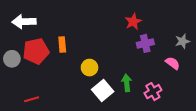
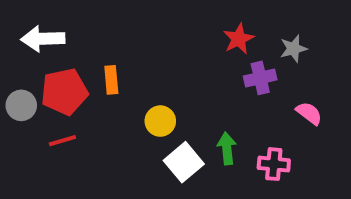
gray star: (182, 41) -> (293, 49), moved
pink cross: (153, 92) -> (274, 164), turned 35
red line: (32, 99) -> (62, 141), moved

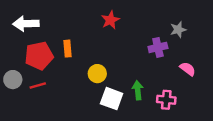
red star: (239, 39) -> (110, 20), moved
gray circle: (21, 105) -> (13, 80), moved
white square: (184, 162) -> (112, 99), turned -30

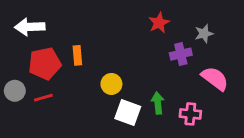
red star: (110, 20) -> (159, 23), moved
pink semicircle: (188, 69) -> (215, 79), size x1.5

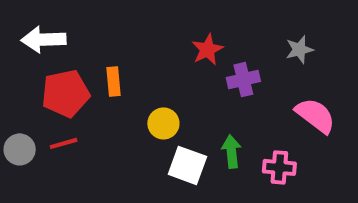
red star: (159, 23) -> (207, 50), moved
purple cross: (181, 54) -> (243, 80), moved
gray circle: (15, 91) -> (20, 149), moved

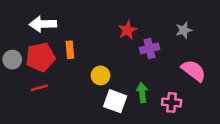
white arrow: (44, 40) -> (43, 24), moved
gray circle: (20, 149) -> (12, 60), moved

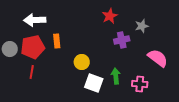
red star: (127, 30) -> (110, 16), moved
gray star: (184, 30) -> (142, 26), moved
red line: (39, 88) -> (32, 72), turned -64

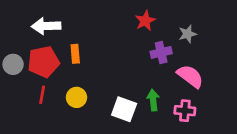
pink semicircle: (158, 58) -> (190, 76), moved
yellow circle: (82, 62) -> (77, 97), moved

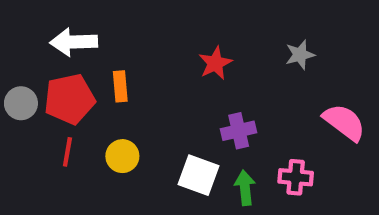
red star: (145, 21) -> (215, 63), moved
purple cross: (161, 52) -> (239, 131), moved
pink semicircle: (190, 76) -> (344, 122), moved
green arrow: (153, 100) -> (245, 188), moved

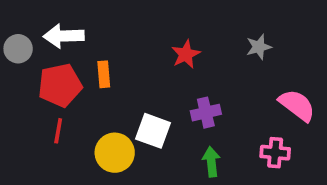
gray circle: (21, 103) -> (18, 49), moved
yellow circle: (122, 156) -> (115, 153), moved, size x1.4
white square: (198, 175) -> (153, 131), moved
pink cross: (296, 177) -> (275, 153), moved

